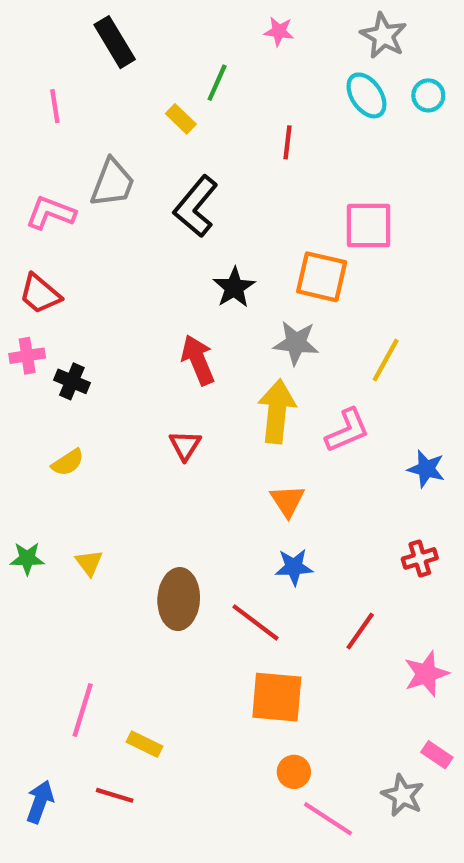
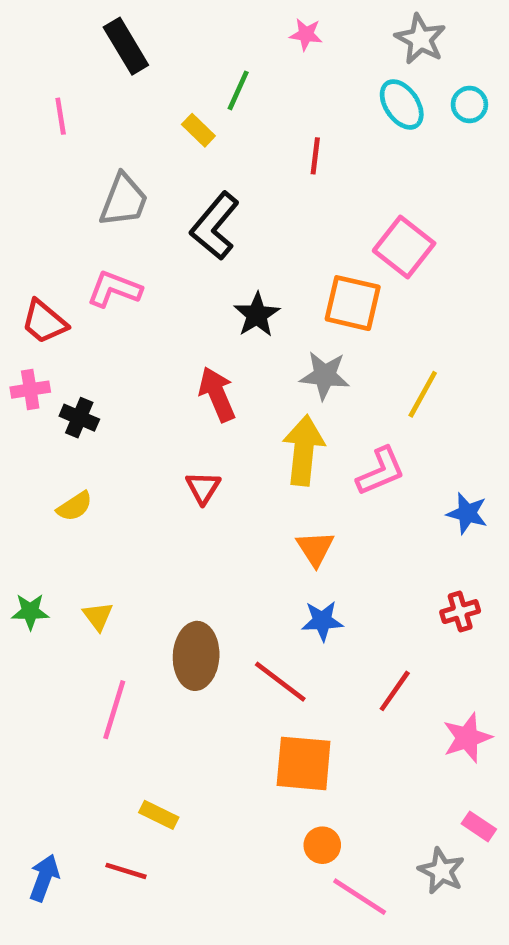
pink L-shape: (51, 213) -> (114, 289), moved
pink square: (369, 226) -> (404, 247), turned 38
pink line: (83, 710) -> (114, 710), moved

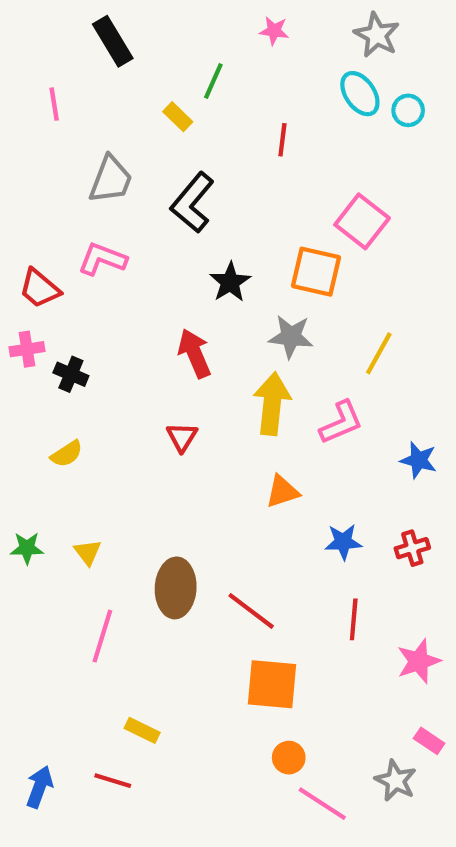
cyan circle: (469, 104) -> (408, 110), moved
orange triangle: (315, 548) -> (282, 492), turned 45
blue star: (322, 621) -> (343, 542), moved
red line: (395, 691) -> (354, 619), turned -30

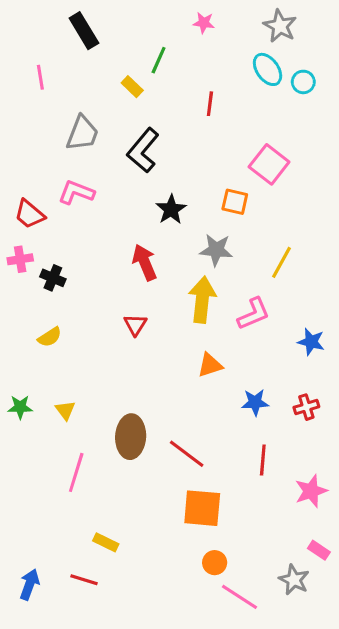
orange square: (316, 272) -> (235, 202), size x0.7

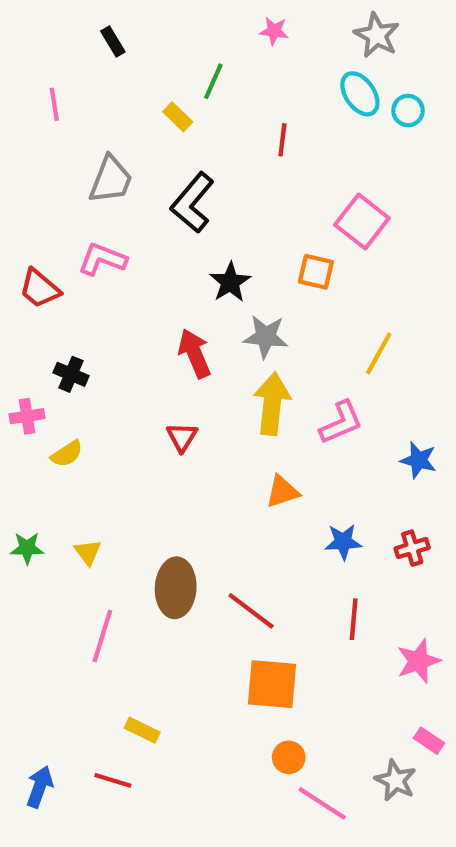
black rectangle: (84, 31) -> (113, 41), size x0.6
gray star: (216, 250) -> (266, 337), moved
pink cross: (20, 259) -> (27, 416), moved

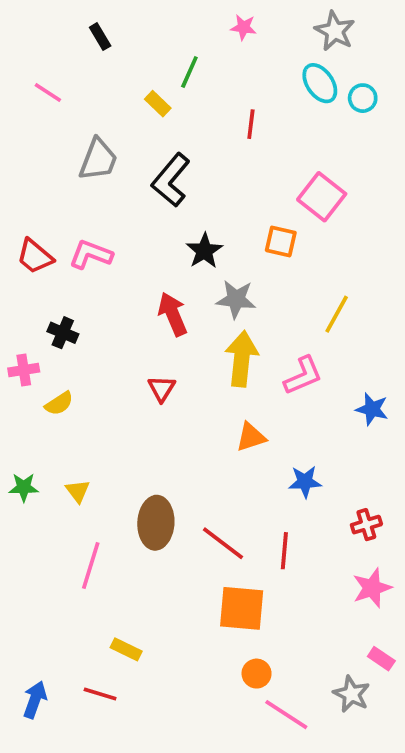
pink line: (54, 104) -> (48, 92), turned -48
pink L-shape: (102, 259) -> (91, 255), moved
red cross: (412, 548) -> (366, 525), moved
red line: (354, 619) -> (284, 551), moved

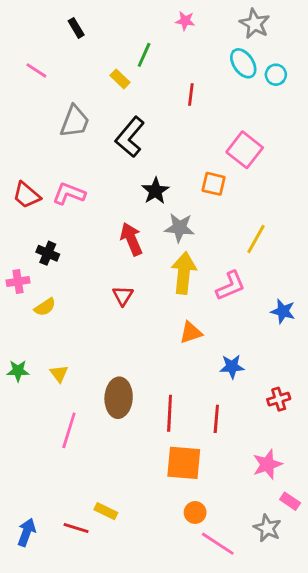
red line: (223, 543) -> (170, 413), turned 56
pink star: (372, 588) -> (267, 464), moved
yellow rectangle: (126, 649) -> (106, 511), moved

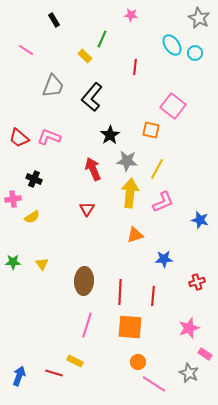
gray star: (255, 24) -> (199, 18), moved
yellow line: (256, 239) -> (157, 169), moved
pink line: (69, 430) -> (87, 325), moved

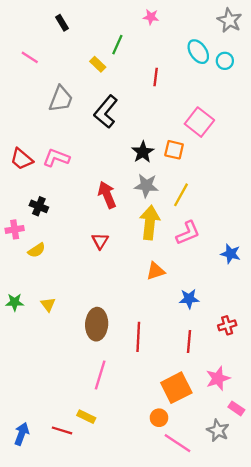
black star: (110, 135) -> (143, 152), moved
red line: (153, 296) -> (189, 341), moved
orange square: (130, 327) -> (176, 388), moved, turned -32

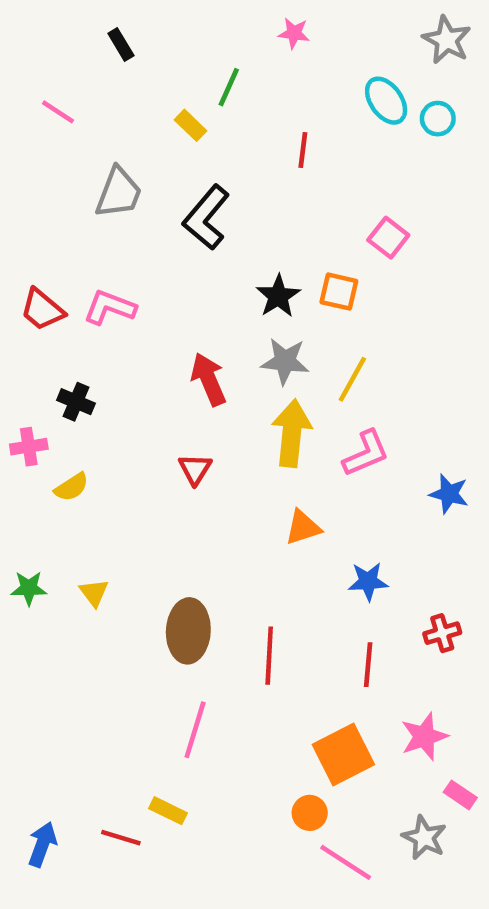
pink square: (199, 122) -> (388, 238), size x0.7

